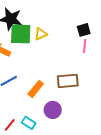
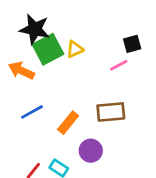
green square: (21, 34) -> (48, 49), turned -30
pink line: (85, 46) -> (119, 65), moved, turned 56

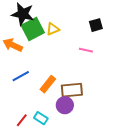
pink line: (119, 65) -> (86, 50), moved, turned 40
brown rectangle: (111, 112) -> (72, 90), moved

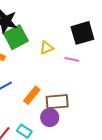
black square: (96, 25) -> (82, 33), size x1.6
yellow triangle: (53, 29) -> (47, 48), moved

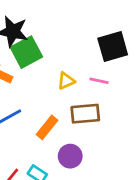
yellow triangle: (47, 48) -> (66, 81), moved
brown rectangle: (57, 102) -> (85, 114), moved

